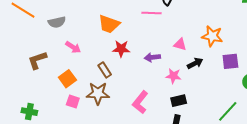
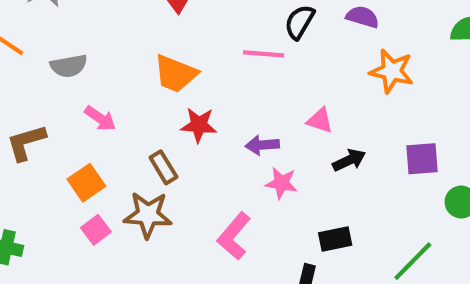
orange star: (212, 36) -> (392, 71), moved
pink star: (173, 76) -> (281, 183), moved
pink square: (73, 101) -> (96, 230), turned 32
black rectangle: (179, 101) -> (335, 239), moved

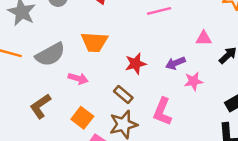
gray semicircle: (69, 66) -> (50, 55), size x1.4
orange trapezoid: (175, 74) -> (94, 42), moved
pink L-shape: (234, 236) -> (162, 112), moved

